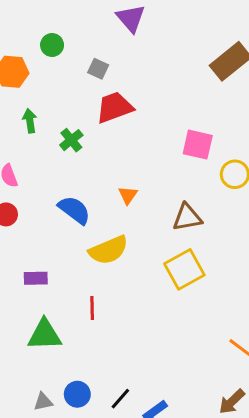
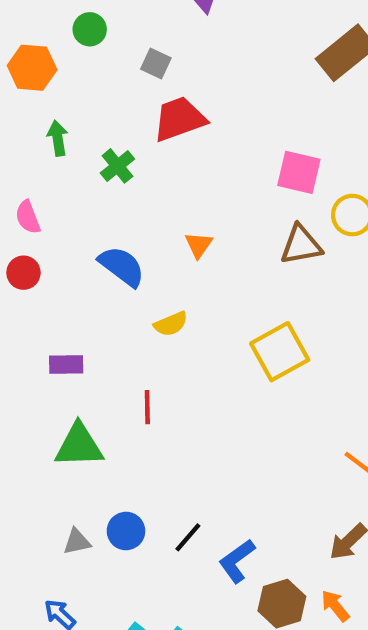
brown triangle: (187, 217) -> (301, 245), moved
yellow semicircle: (109, 250) -> (171, 324), size x0.6

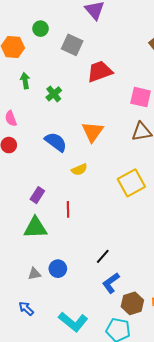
gray square: (156, 63) -> (72, 45), size x1.5
red trapezoid: (179, 119) -> (100, 71), moved
orange triangle: (199, 245) -> (93, 132), size x1.6
purple rectangle: (66, 364) -> (37, 195), moved, turned -56
black line: (188, 537) -> (103, 256), moved

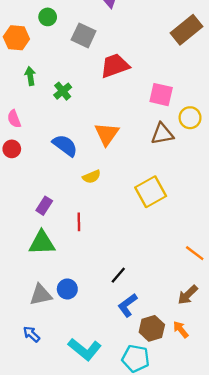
gray triangle: (34, 274) -> (41, 295), size x1.5

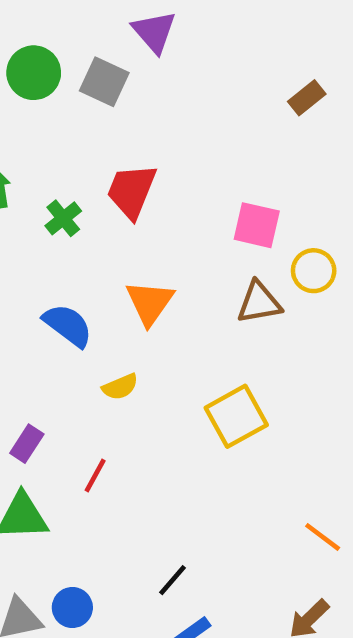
green circle: (48, 17) -> (34, 73), size x1.5
brown rectangle: (187, 30) -> (307, 98), size x0.6
gray square: (84, 35) -> (104, 82), moved
red trapezoid: (115, 66) -> (132, 191), moved, turned -48
red line: (79, 222) -> (95, 476), turned 30

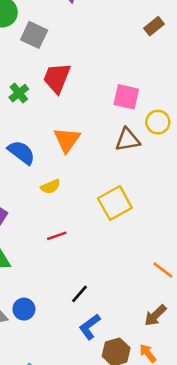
gray square: (104, 82) -> (34, 35), moved
red line: (95, 476) -> (57, 236), moved, turned 42

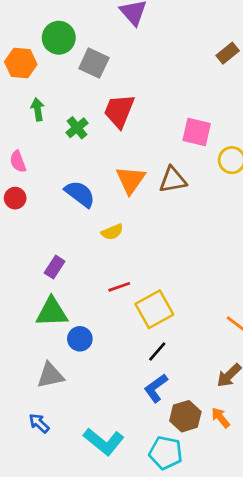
brown triangle: (128, 140) -> (173, 180), moved
yellow square: (115, 203) -> (154, 309), moved
black line: (80, 294) -> (157, 351), moved
blue circle: (24, 309) -> (80, 339), moved

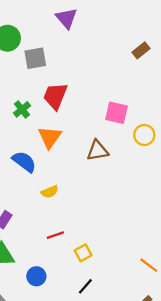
gray square: (94, 63) -> (35, 58), turned -35
orange triangle: (131, 180) -> (50, 137), moved
yellow square: (154, 309) -> (83, 253), size x0.6
blue circle: (80, 339) -> (36, 276), moved

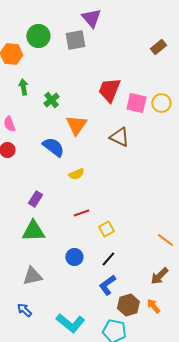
gray square: (35, 58) -> (75, 40), moved
red trapezoid: (55, 96) -> (109, 90), moved
yellow circle: (144, 135) -> (161, 103), moved
brown triangle: (98, 151) -> (119, 137), turned 35
blue circle: (36, 276) -> (74, 257), moved

